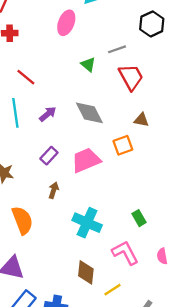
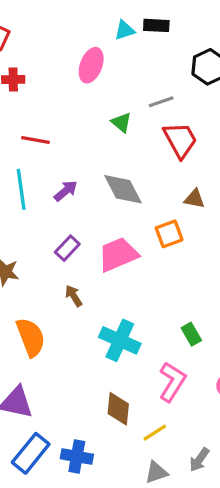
red line: (26, 77) -> (35, 140), turned -30
brown arrow: (54, 190) -> (74, 296), turned -49
pink L-shape: (125, 253) -> (172, 382), turned 60

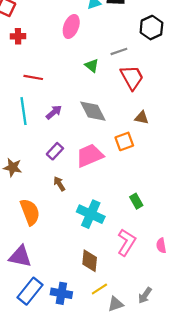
green rectangle: (191, 334) -> (136, 201), moved
yellow line: (155, 433) -> (99, 289), moved

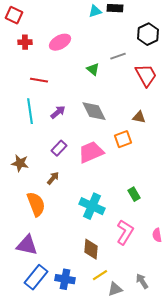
pink ellipse: (71, 26) -> (60, 42), moved, turned 40
red trapezoid: (132, 77) -> (146, 75), moved
brown arrow: (59, 184) -> (53, 178), moved, turned 72
gray arrow: (145, 295) -> (142, 281), turned 112

